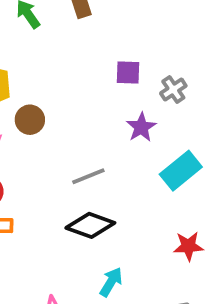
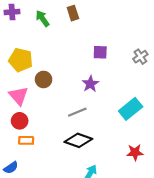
gray cross: (173, 90) -> (140, 57), moved
purple star: (141, 127) -> (90, 84), moved

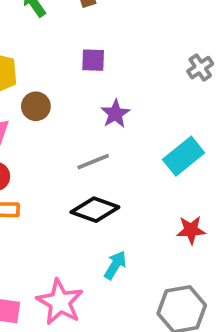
purple square: (100, 52) -> (93, 60), moved

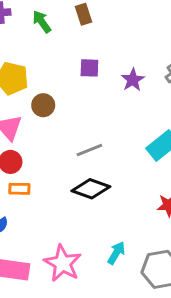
purple star: (115, 114) -> (133, 80), moved
cyan arrow: (115, 265) -> (116, 253), moved

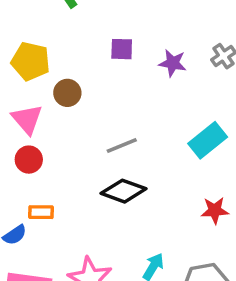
purple star: (133, 80) -> (173, 63), turned -30
orange rectangle: (19, 189) -> (41, 212), moved

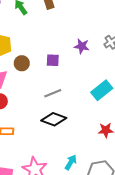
purple square: (122, 49) -> (53, 60), moved

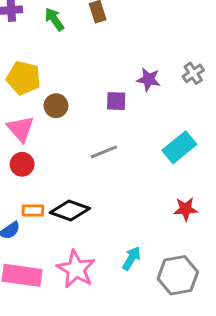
purple square: (53, 60) -> (116, 101), moved
black diamond: (54, 119) -> (70, 211), moved

